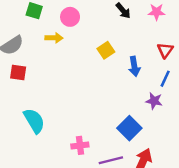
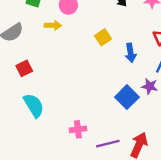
red square: (18, 72) -> (24, 68), moved, turned -35
blue square: (129, 128) -> (127, 97), moved

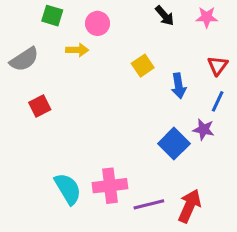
cyan semicircle: (34, 105) -> (68, 189), moved
pink cross: (78, 129) -> (110, 186), size x1.5

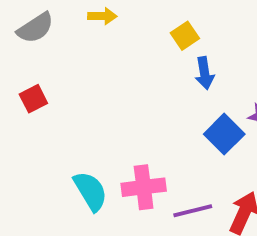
blue arrow: (179, 86) -> (205, 73), moved
red square: (40, 106) -> (33, 99), moved

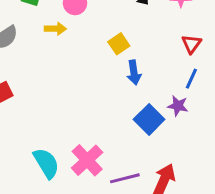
pink cross: (144, 187) -> (87, 160), turned -36

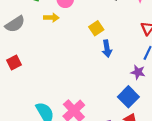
blue square: (149, 119) -> (128, 97), moved

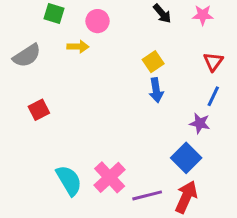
yellow square: (96, 28) -> (153, 62), moved
red square: (14, 63) -> (39, 110), moved

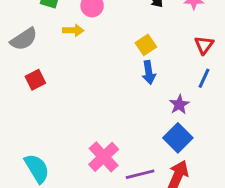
red square: (39, 110) -> (35, 80), moved
purple star: (200, 123) -> (179, 104), moved, turned 30
cyan semicircle: (69, 180) -> (37, 168), moved

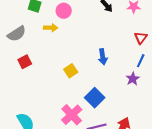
yellow square: (146, 45) -> (71, 71), moved
purple star: (179, 104) -> (133, 79), moved
blue square: (178, 138) -> (95, 98), moved

